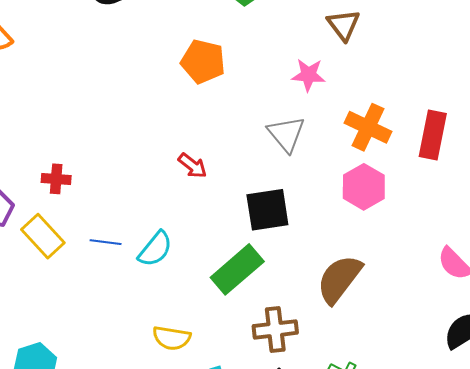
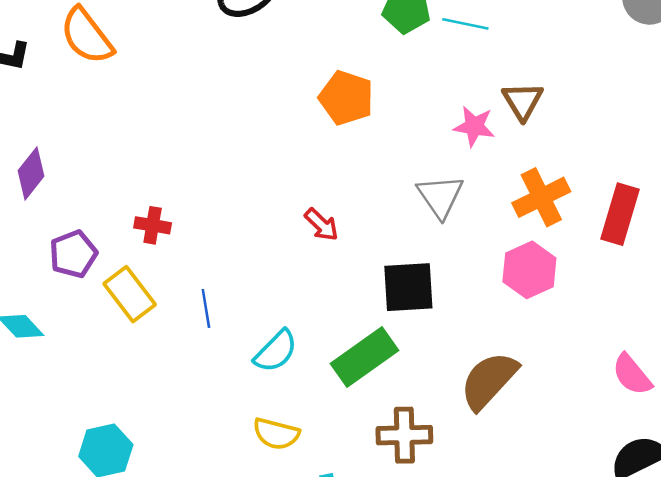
brown triangle: (344, 25) -> (523, 101), moved
orange cross: (368, 127) -> (541, 197), turned 33
blue line: (106, 242) -> (206, 308), turned 68
cyan semicircle: (155, 249) -> (276, 351), moved

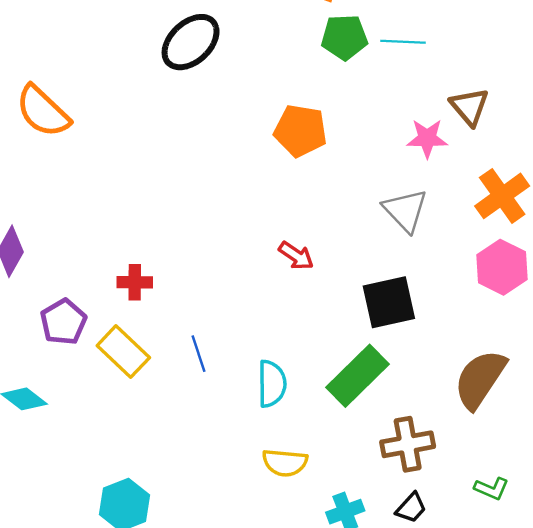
cyan semicircle: (276, 351) -> (272, 384), turned -36

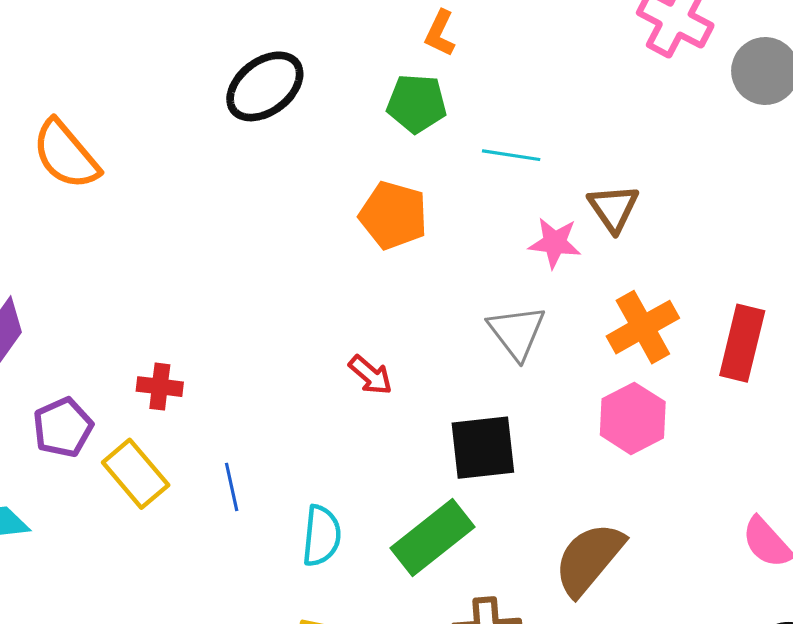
green pentagon: (344, 37) -> (417, 103), moved
cyan line: (403, 42) -> (511, 155), moved

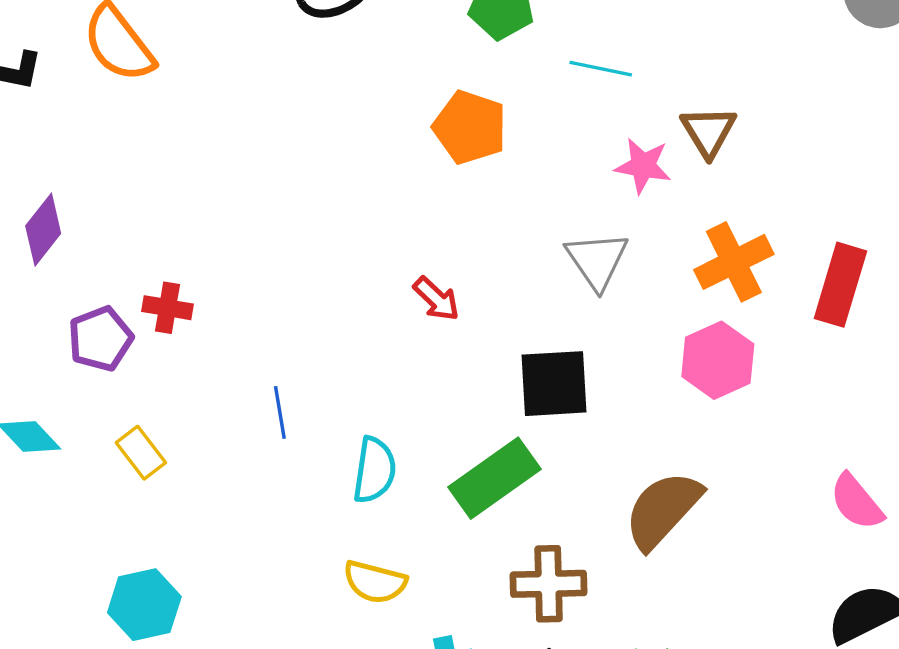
red cross: (160, 387) -> (167, 308), moved
yellow rectangle: (136, 474) -> (141, 453), moved, size x0.7

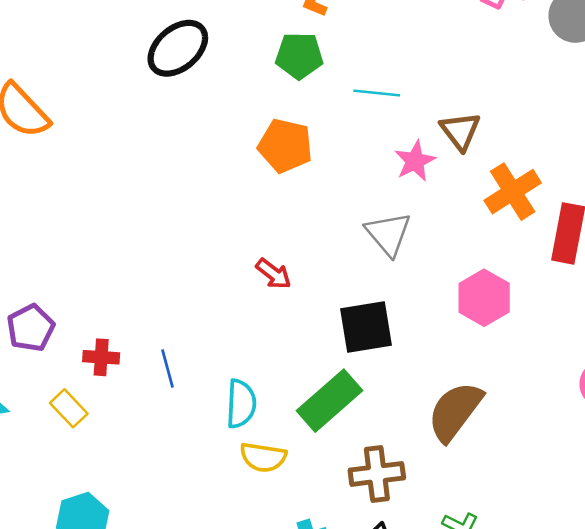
pink star: (643, 166) -> (415, 161), turned -30
orange cross: (734, 262) -> (513, 192), moved
red cross: (167, 308) -> (101, 357), moved
yellow semicircle: (375, 582) -> (263, 457), moved

